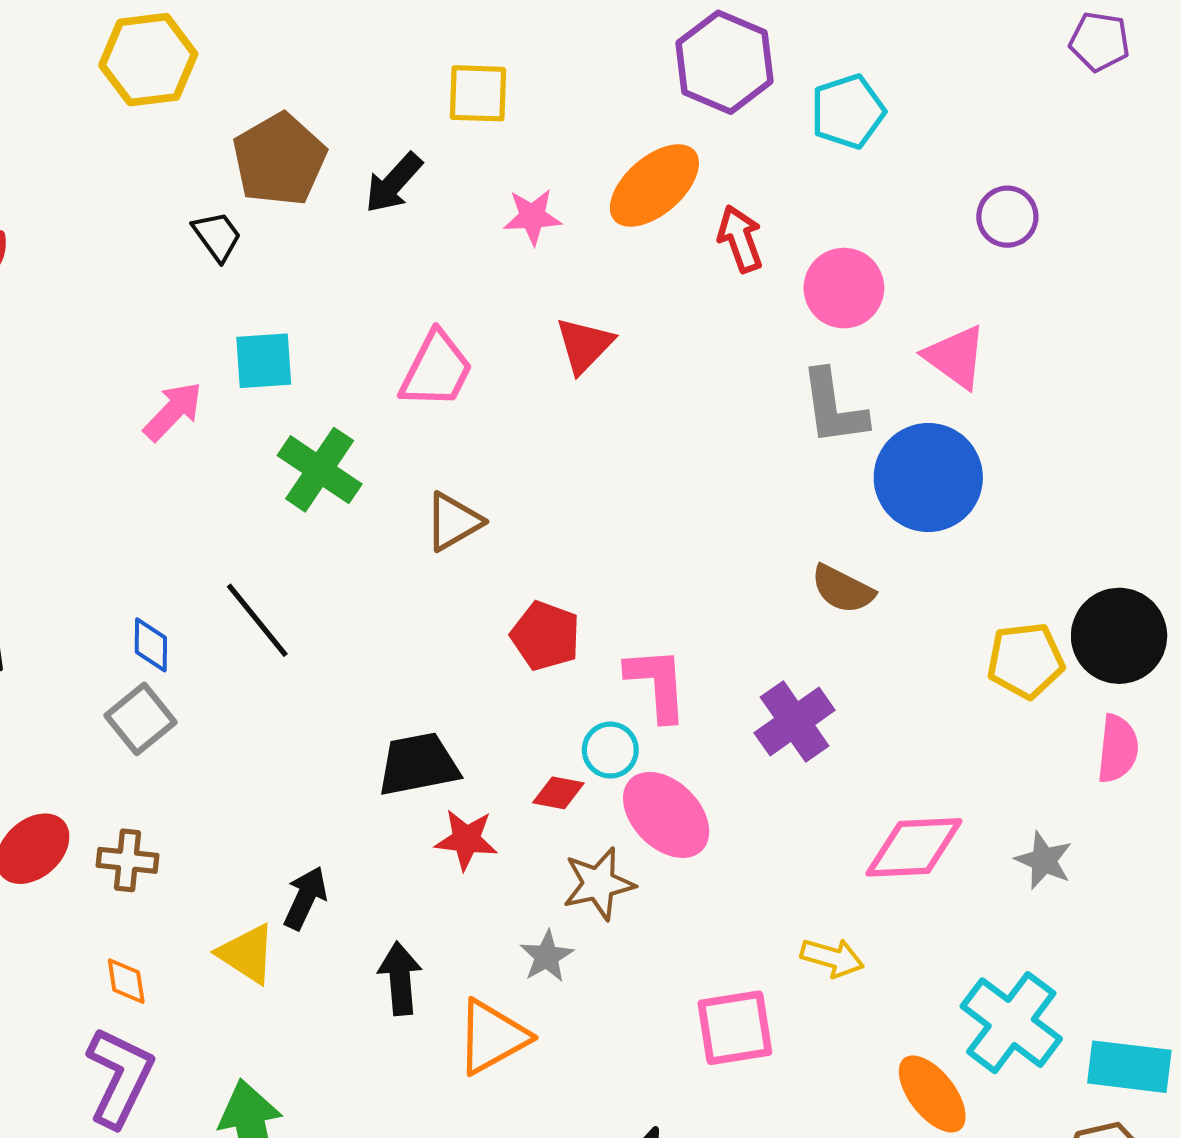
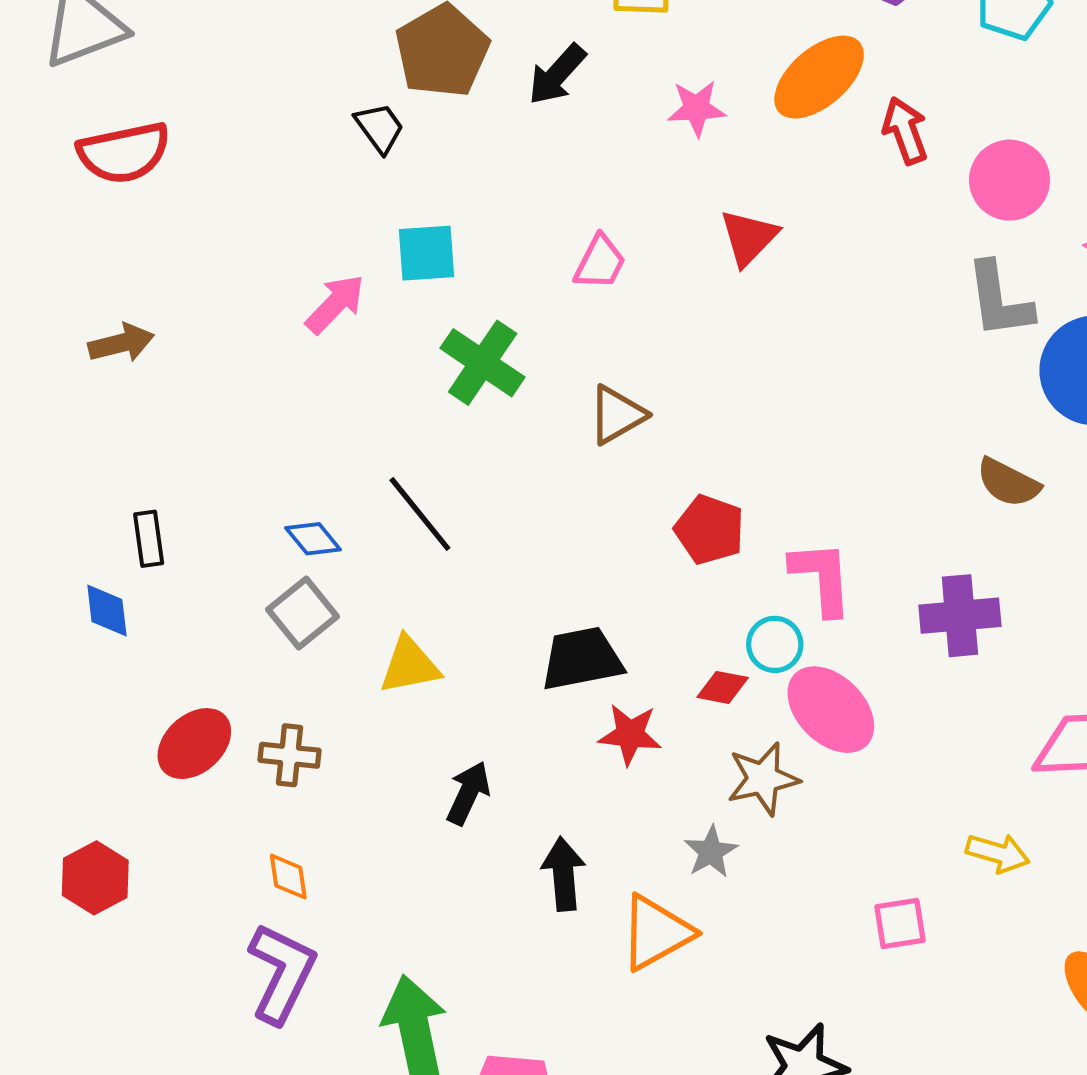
pink trapezoid: (436, 370) -> (600, 262), size x0.7
blue diamond: (151, 645) -> (313, 539), turned -40
purple cross: (795, 721) -> (960, 616), turned 30
yellow triangle: (247, 954) -> (410, 665), moved, turned -44
pink square: (735, 1028) -> (900, 924), size x0.7

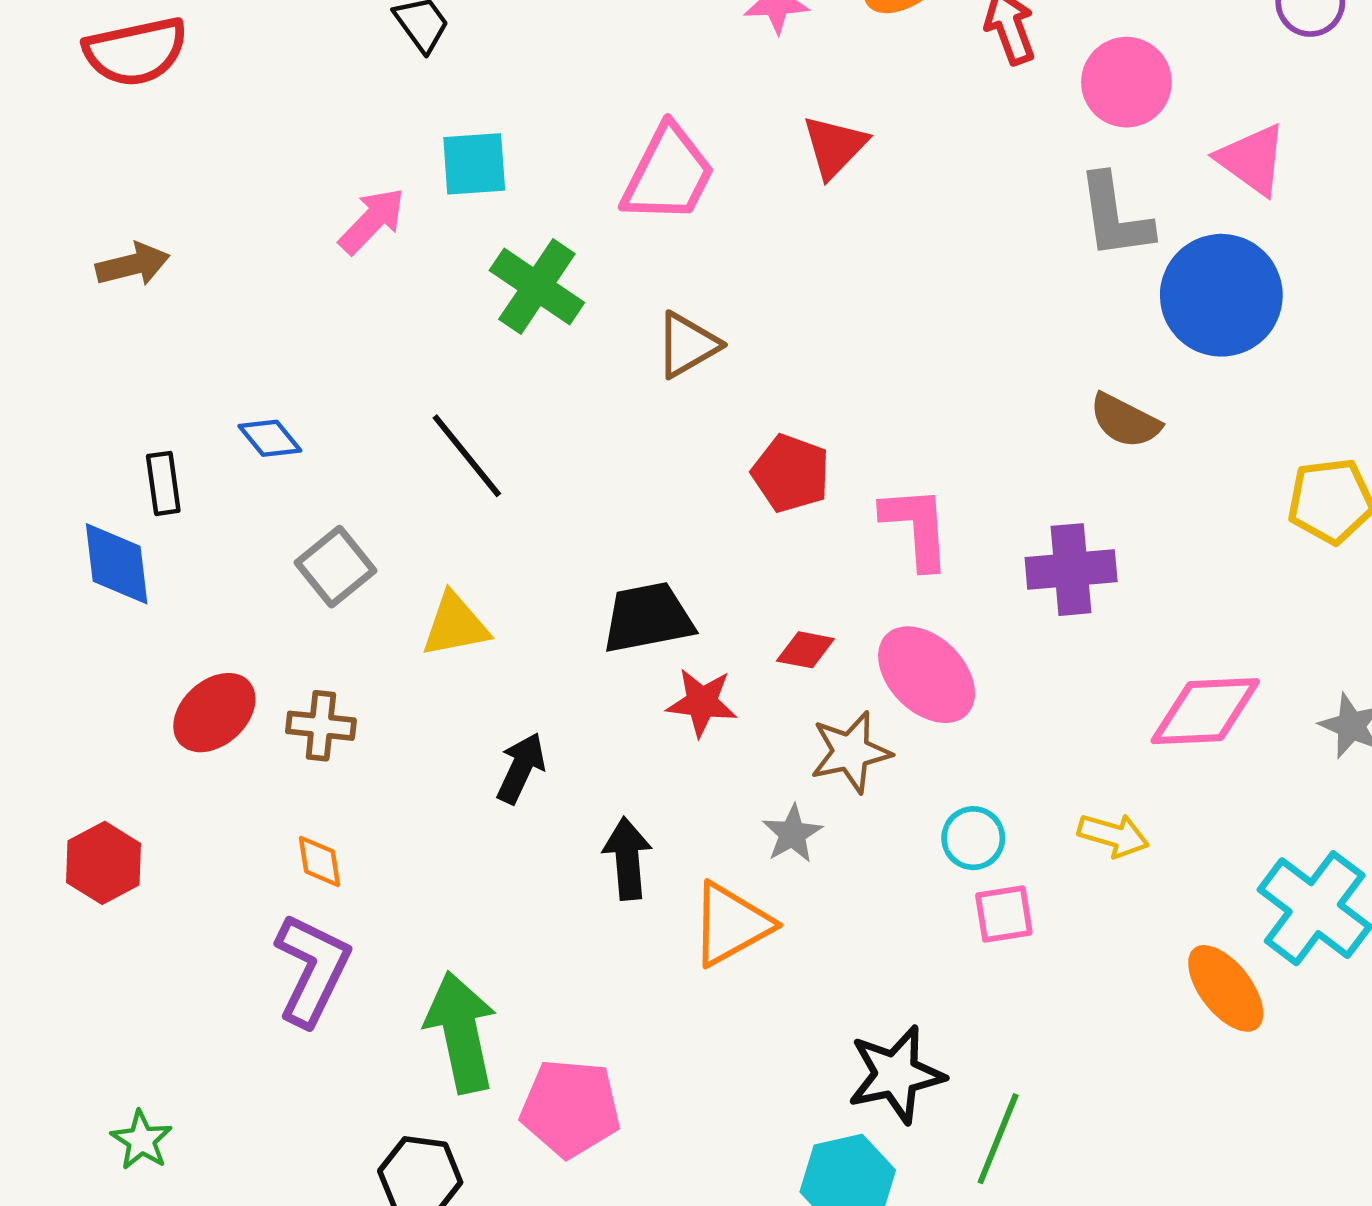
pink trapezoid: (600, 262) -> (668, 174), size x1.6
blue diamond: (313, 539) -> (270, 438), moved
blue diamond: (107, 610) -> (117, 564), size x1.4
cyan circle: (775, 644) -> (973, 838), moved

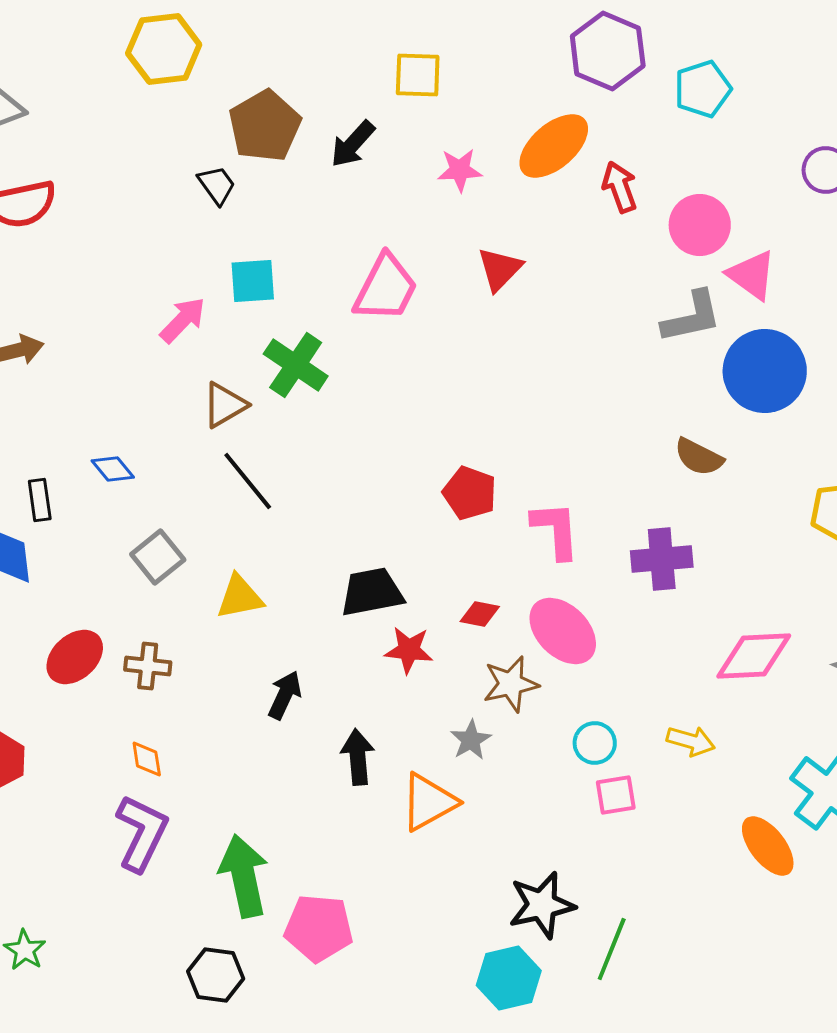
pink triangle: (1252, 160) -> (752, 275), moved
gray L-shape: (1115, 216) -> (692, 317), turned -94
brown triangle: (687, 345) -> (225, 405), moved

